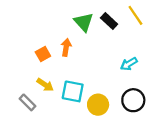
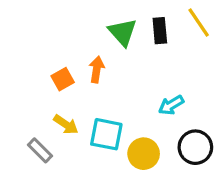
black rectangle: (109, 21) -> (160, 31), turned 42
cyan arrow: (129, 64) -> (171, 105), moved

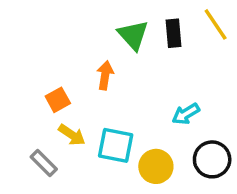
orange square: (63, 79) -> (58, 100), moved

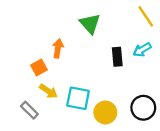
black rectangle: (173, 33) -> (117, 57), moved
orange arrow: (105, 75) -> (58, 48), moved
cyan arrow: (186, 114) -> (142, 50), moved

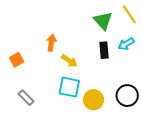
green triangle: (90, 24) -> (103, 21), moved
orange square: (39, 67) -> (17, 60), moved
yellow arrow: (48, 91) -> (69, 61), moved

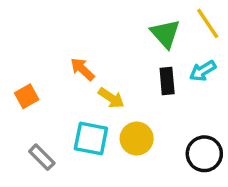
orange arrow: (51, 43) -> (82, 69), turned -56
cyan square: (69, 87) -> (91, 139), moved
yellow circle: (93, 100) -> (137, 139), moved

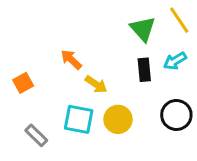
black circle: (204, 154) -> (176, 115), moved

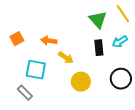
orange arrow: (71, 60) -> (49, 41), turned -35
orange square: (23, 83) -> (17, 39), moved
cyan square: (79, 119) -> (36, 70), moved

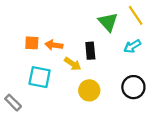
orange square: (17, 39) -> (32, 43), moved, turned 32
black rectangle: (99, 48) -> (90, 51), moved
gray rectangle: (25, 93) -> (13, 103), moved

